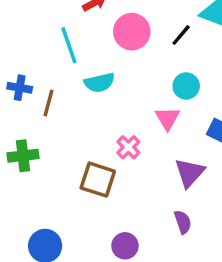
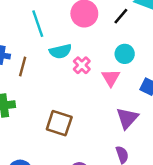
pink cross: (128, 147) -> (82, 65), moved

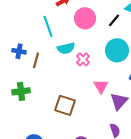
cyan circle: (125, 54) -> (117, 50), size x1.5
pink triangle: (111, 78) -> (101, 86), moved

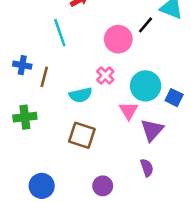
pink circle: (85, 18) -> (118, 39), moved
cyan semicircle: (66, 48) -> (81, 95), moved
cyan circle: (117, 50) -> (146, 86), moved

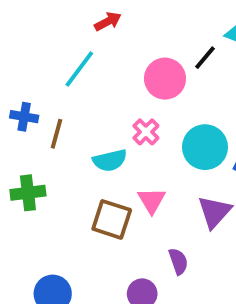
cyan line: (60, 33) -> (79, 69), turned 56
pink triangle: (129, 111) -> (152, 200), moved
purple semicircle: (147, 168) -> (178, 261), moved

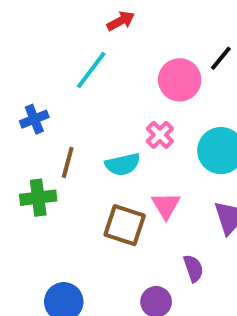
blue cross: (24, 117) -> (34, 119), turned -32
brown line: (56, 134) -> (68, 162), moved

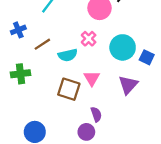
brown line: (68, 162) -> (42, 44), moved, turned 42
purple semicircle: (193, 268) -> (96, 114), moved

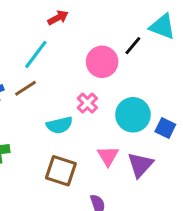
brown line: (42, 44) -> (26, 88), moved
pink triangle: (92, 78) -> (108, 156), moved

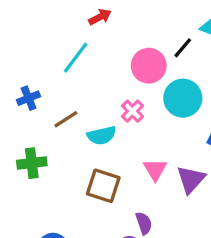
brown line: (26, 88) -> (66, 119), moved
cyan circle: (133, 115) -> (183, 98), moved

